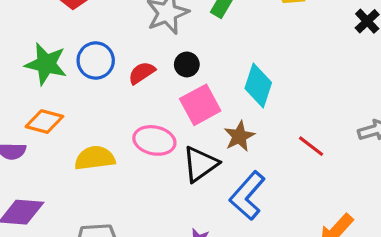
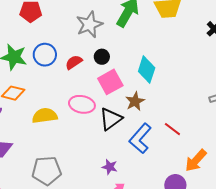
red line: (311, 146) -> (172, 129), moved

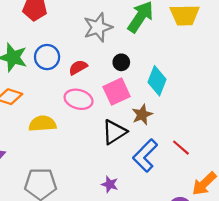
black circle: (102, 57) -> (121, 62), moved
pink ellipse: (82, 104) -> (79, 99), moved

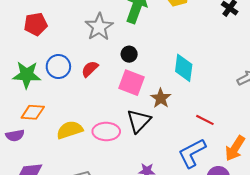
cyan diamond: (157, 81) -> (184, 68), moved
pink square: (117, 92) -> (132, 83), turned -30
pink ellipse: (79, 99) -> (106, 132), moved
blue L-shape: (145, 156) -> (192, 153), moved, turned 32

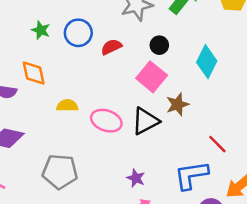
cyan diamond: (184, 68) -> (207, 62), moved
green star: (27, 75) -> (41, 30), size x0.6
orange diamond: (33, 112) -> (34, 73), turned 55
yellow semicircle: (70, 130) -> (67, 106), size x0.7

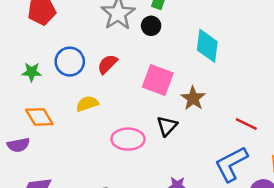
black circle: (159, 45) -> (151, 26), moved
yellow semicircle: (67, 106) -> (87, 104), moved
black triangle: (145, 121) -> (167, 126), size x0.7

